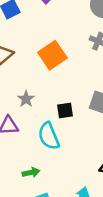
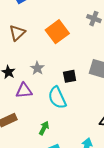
green arrow: (31, 172) -> (44, 128), turned -48

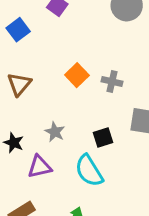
gray cross: (94, 19) -> (112, 81), moved
orange square: (57, 32) -> (77, 75), size x0.7

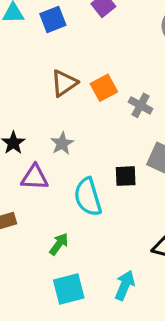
brown triangle: (19, 84) -> (64, 83), moved
black square: (103, 138) -> (126, 176), moved

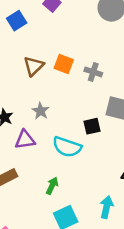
orange square: (104, 88) -> (64, 64), turned -30
cyan semicircle: (88, 197) -> (67, 147), turned -44

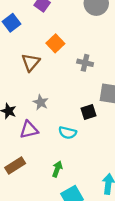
orange square: (64, 64) -> (55, 43), moved, turned 30
cyan semicircle: (67, 147) -> (68, 133), size x0.7

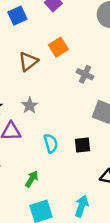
black square: (88, 112) -> (82, 145), moved
cyan semicircle: (68, 133) -> (51, 143), turned -132

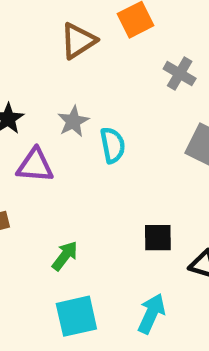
cyan semicircle: (51, 143) -> (113, 145), moved
black square: (82, 145) -> (158, 238), moved

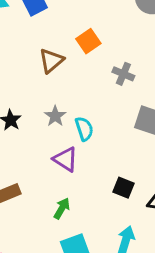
purple triangle: (35, 166) -> (65, 159), moved, turned 36
black square: (158, 238) -> (124, 188), turned 30

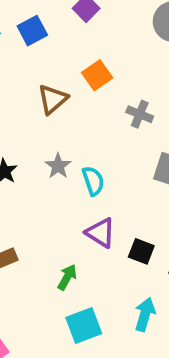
purple triangle: (65, 159) -> (101, 233), moved

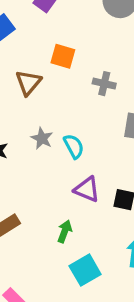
orange square: (97, 75) -> (63, 56), turned -30

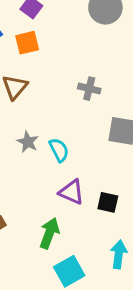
orange square: (63, 56) -> (27, 43), moved, turned -30
green arrow: (65, 231) -> (49, 233), size x1.4

